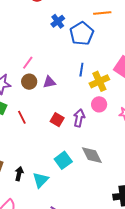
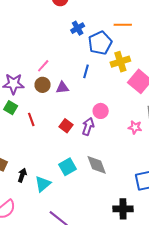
blue line: (81, 70) -> (86, 71), moved
yellow cross: (99, 81) -> (120, 62), moved
pink circle: (99, 104) -> (101, 111), moved

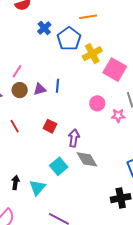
blue line: (86, 71) -> (57, 86), moved
pink circle: (101, 111) -> (97, 103), moved
purple arrow: (88, 127) -> (74, 138), moved

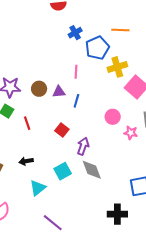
pink line: (17, 71) -> (76, 72), moved, turned -40
blue line: (57, 86) -> (76, 101), moved
black arrow: (15, 183) -> (26, 161), moved, turned -120

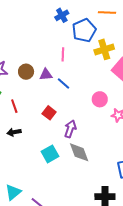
blue line: (76, 101) -> (63, 83), turned -64
black arrow: (26, 161) -> (14, 132), moved
cyan triangle: (38, 188) -> (13, 192), moved

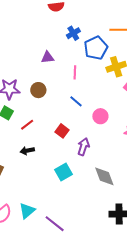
purple triangle: (46, 75) -> (47, 57), moved
pink circle: (100, 99) -> (100, 116), moved
red line: (14, 106) -> (27, 125), turned 72
gray diamond: (79, 152) -> (104, 176), moved

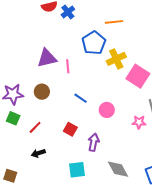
blue cross: (73, 33) -> (68, 12), moved
purple triangle: (47, 57) -> (47, 58), size x1.5
pink line: (75, 72) -> (68, 66), moved
cyan square: (63, 172) -> (77, 170), turned 30

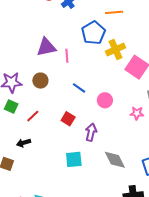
black arrow: (38, 153) -> (24, 143), moved

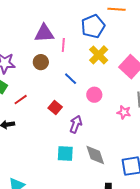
yellow cross: (116, 49) -> (99, 55), moved, turned -30
brown circle: (40, 81) -> (41, 62), moved
cyan square: (74, 159) -> (65, 153), moved

